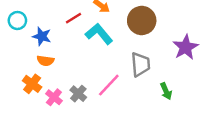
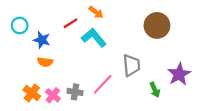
brown circle: (142, 20) -> (157, 25), moved
purple star: (186, 47) -> (179, 74), moved
orange cross: (32, 84) -> (32, 93), moved
gray cross: (78, 94) -> (75, 92), turned -32

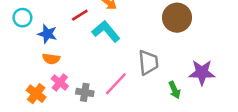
purple star: (179, 74) -> (202, 72), turned 30
pink cross: (53, 95) -> (60, 82), moved

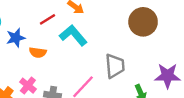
blue star: (47, 34) -> (16, 38), turned -30
orange semicircle: (51, 59) -> (38, 52), moved

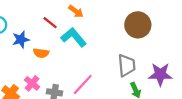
red line: (48, 19) -> (50, 23), turned 70
gray trapezoid: (115, 66) -> (127, 65), moved

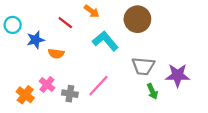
brown circle: (138, 25) -> (137, 19), moved
cyan L-shape: (74, 37) -> (105, 41), moved
gray trapezoid: (127, 65) -> (143, 66), turned 100

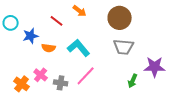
cyan L-shape: (105, 41) -> (79, 48), moved
gray trapezoid: (143, 66) -> (124, 47), moved
green arrow: (152, 91) -> (133, 81), turned 48

